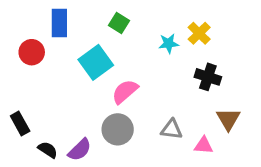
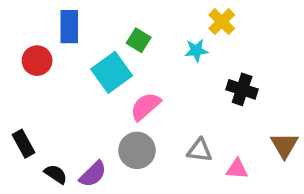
green square: (119, 23) -> (139, 40), moved
yellow cross: (199, 33) -> (222, 22), moved
brown triangle: (228, 119) -> (284, 145), moved

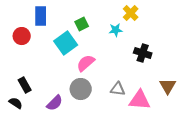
green square: (139, 40) -> (82, 24), turned 32
black rectangle: (23, 144) -> (25, 85), moved
pink triangle: (237, 169) -> (140, 100), size x1.6
black semicircle: (56, 174) -> (16, 103), moved

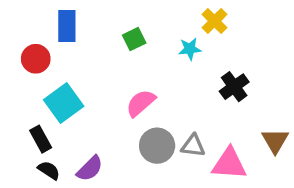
cyan square: (66, 43) -> (64, 103), moved
black cross: (143, 53) -> (234, 87), turned 36
gray circle: (81, 89) -> (157, 146), moved
black semicircle: (16, 103) -> (49, 170), moved

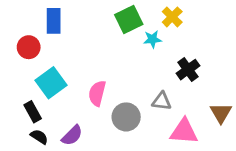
green square: (134, 39) -> (129, 20), moved, size x1.5
pink semicircle: (141, 103) -> (97, 93), moved, turned -35
gray triangle: (193, 146) -> (162, 101), moved

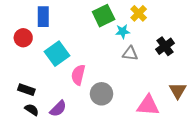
black cross: (188, 70) -> (165, 46), moved
cyan square: (51, 83) -> (57, 54), moved
gray triangle: (162, 101) -> (130, 54), moved
black rectangle: (33, 112) -> (26, 90), turned -42

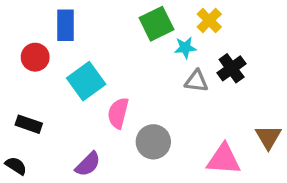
black cross: (165, 46) -> (232, 68), moved
black rectangle: (26, 90) -> (29, 124), moved
black semicircle: (32, 110) -> (16, 166), moved

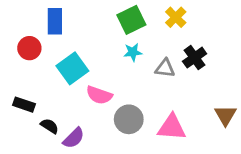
cyan star: (185, 48) -> (133, 52), moved
pink semicircle: (118, 113) -> (99, 95), turned -85
pink triangle: (224, 159) -> (172, 127), moved
black semicircle: (16, 166) -> (50, 126), moved

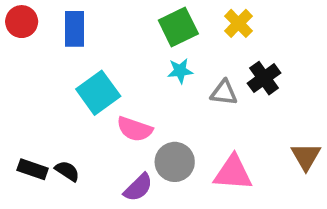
red circle: (29, 48) -> (22, 22), moved
black rectangle: (24, 105) -> (33, 169), moved
purple semicircle: (74, 138) -> (138, 187), moved

